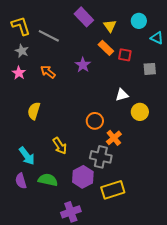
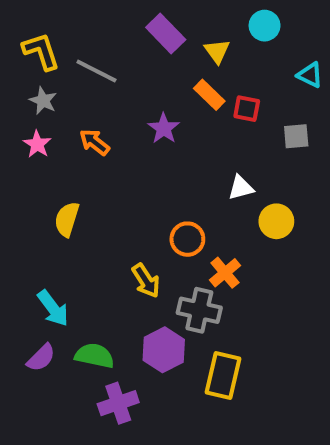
cyan circle: (139, 21) -> (265, 26), moved
yellow arrow: (60, 146) -> (146, 281), moved
purple semicircle: (21, 181) -> (41, 358), turned -119
yellow rectangle: (113, 190) -> (223, 375), turned -60
purple cross: (71, 212) -> (118, 403), moved

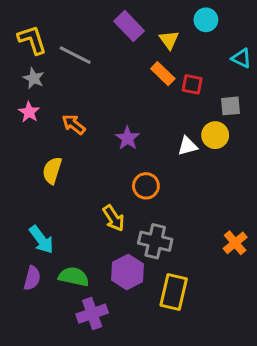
purple star: (164, 128) -> (127, 138), moved
orange arrow: (95, 142) -> (74, 124), moved
yellow circle: (276, 221) -> (215, 135), moved
orange cross: (225, 273) -> (235, 243), moved
purple semicircle: (41, 358) -> (32, 278), turned -30

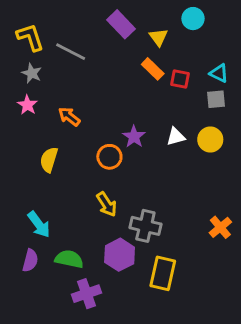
cyan triangle: (241, 58) -> (219, 73), moved
yellow circle: (215, 135) -> (210, 140), moved
purple star: (127, 138) -> (134, 137), moved
orange circle: (146, 186) -> (109, 157), moved

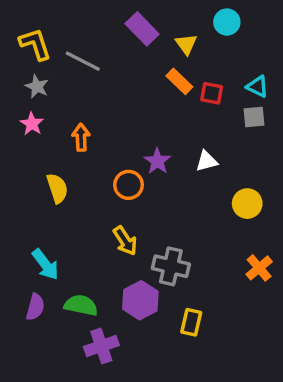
orange arrow: (69, 116) -> (81, 137), turned 50
yellow circle: (210, 140) -> (247, 204), moved
yellow semicircle: (49, 160) -> (57, 188), turned 145
yellow rectangle: (163, 273) -> (191, 322), size x0.7

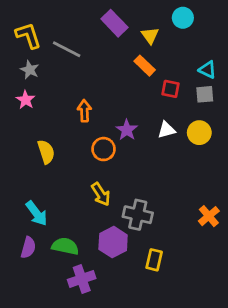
red square: (212, 93) -> (171, 89), moved
orange arrow: (81, 137) -> (84, 111), moved
yellow circle: (247, 204) -> (199, 133), moved

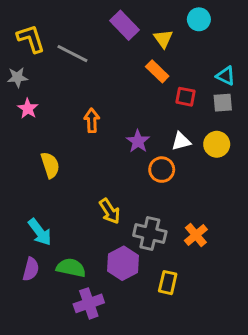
gray star: (30, 70) -> (17, 77), moved, turned -30
orange circle: (104, 149) -> (162, 170), moved
orange cross: (209, 216) -> (196, 235), moved

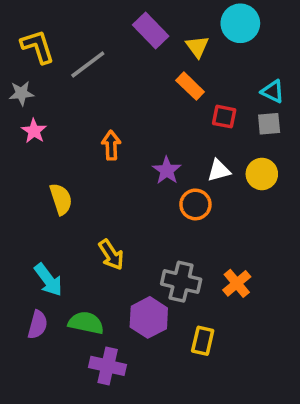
cyan circle: (199, 19) -> (240, 23), size x1.4
gray line: (72, 54) -> (88, 65), turned -64
yellow arrow: (110, 211) -> (111, 255), moved
purple cross: (89, 303) -> (108, 366), turned 32

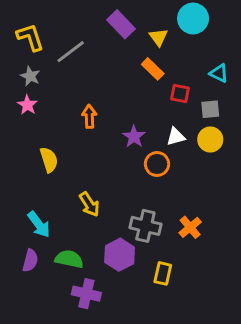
gray star: (21, 93) -> (30, 76), moved, turned 30
gray square: (269, 124) -> (210, 109), moved

